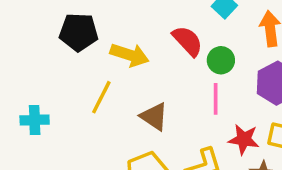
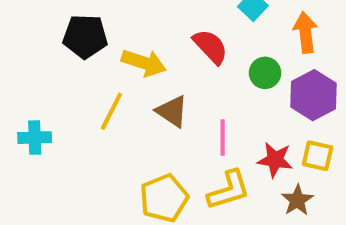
green circle: (221, 60) -> (265, 73), moved
pink line: (216, 99) -> (223, 138), moved
brown triangle: (154, 116) -> (172, 111), moved

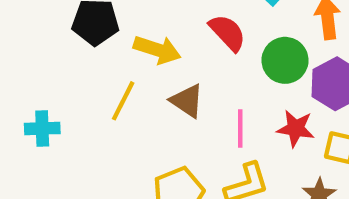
green circle: (265, 73) -> (285, 60), size x1.4
red star: (275, 160) -> (296, 128), moved

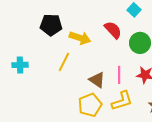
brown triangle: (187, 101) -> (97, 80), moved
cyan cross: (42, 128) -> (20, 65), moved

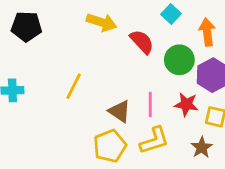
black pentagon: (51, 25) -> (26, 26), moved
yellow arrow: (80, 38) -> (101, 22), moved

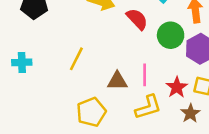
red star: (186, 104) -> (177, 87), moved, turned 30
brown triangle: (120, 111) -> (117, 81), turned -35
yellow pentagon: (110, 146) -> (91, 112), moved

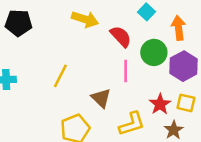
pink line: (145, 75) -> (126, 71), moved
brown triangle: (117, 81) -> (101, 98), turned 45

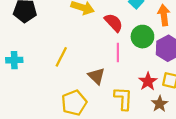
yellow L-shape: (132, 124) -> (123, 99), turned -70

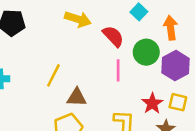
brown triangle: (97, 76) -> (77, 97), moved, turned -42

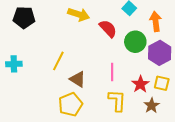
pink line: (118, 70) -> (112, 72), moved
brown triangle: (77, 97) -> (78, 79), turned 30

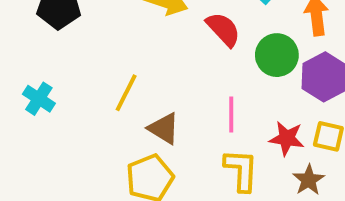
cyan cross: (14, 64) -> (39, 99), turned 35
red star: (140, 84) -> (287, 138), turned -30

